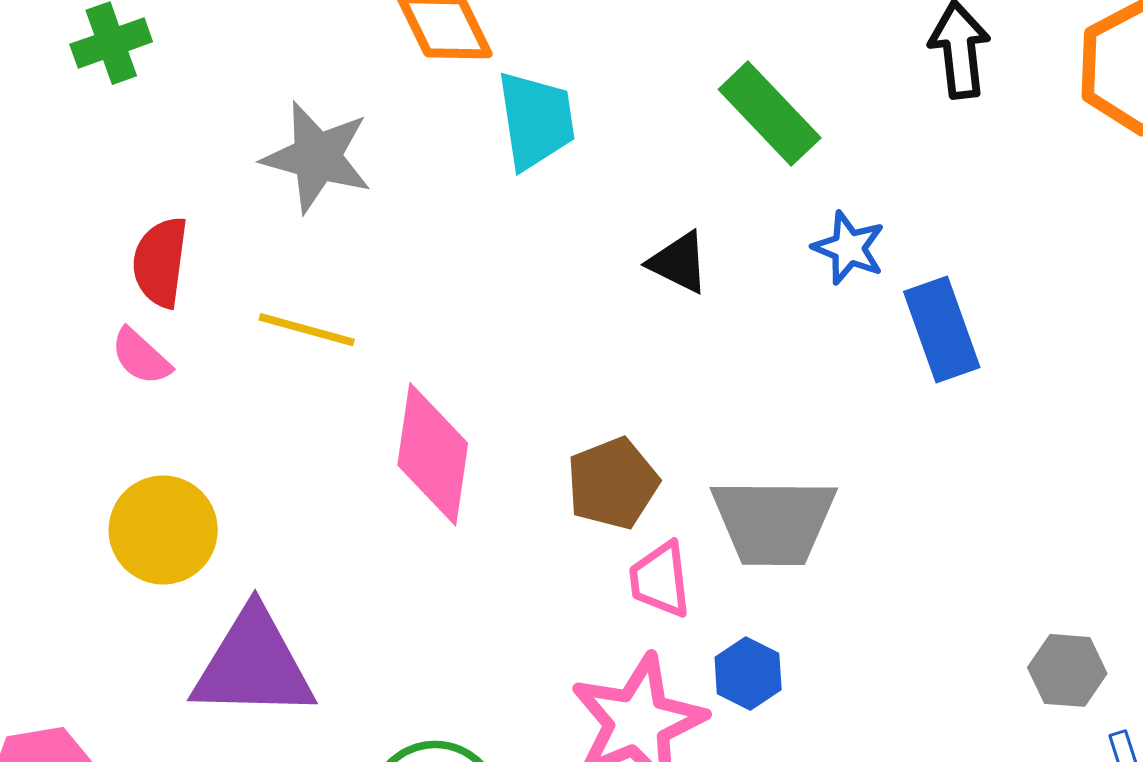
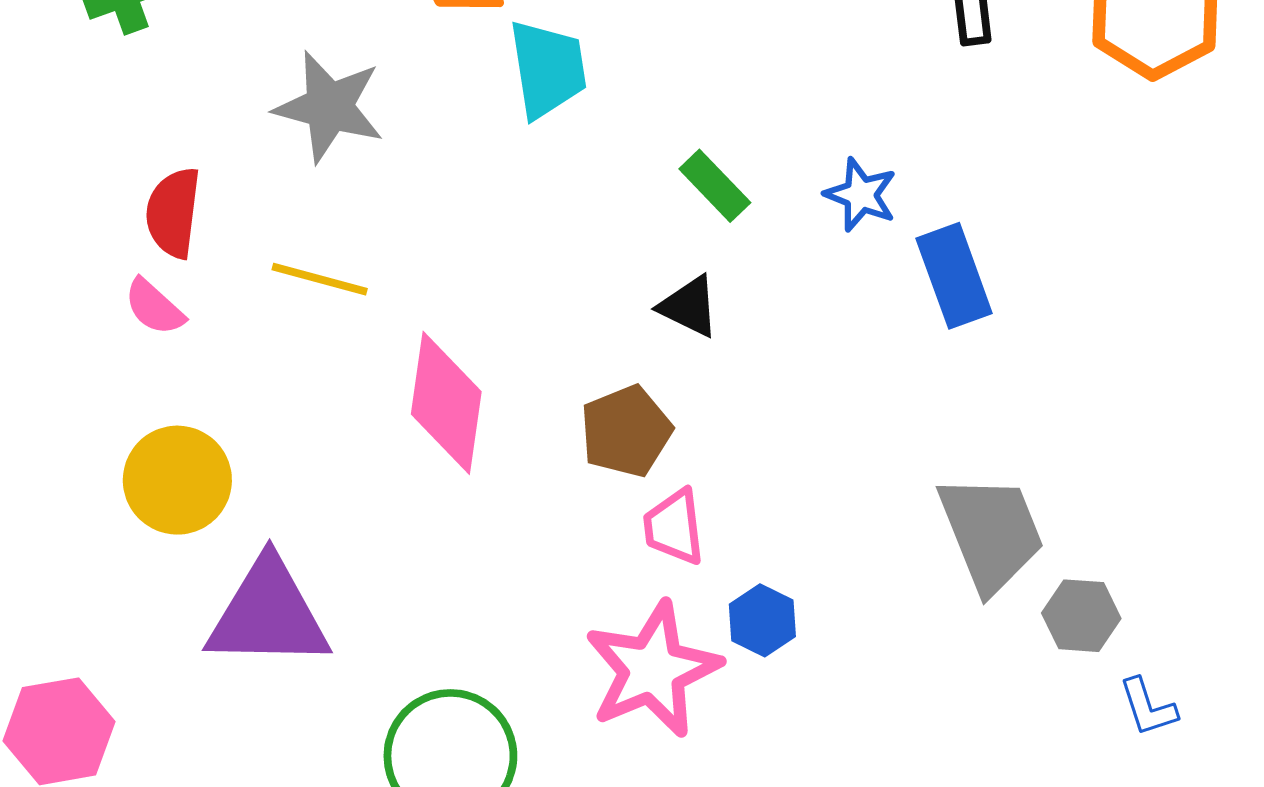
green rectangle: (770, 114) -> (715, 186), moved, size x0.7
black triangle: (679, 262) -> (689, 306), moved
gray trapezoid: (774, 522) -> (991, 533), moved, turned -112

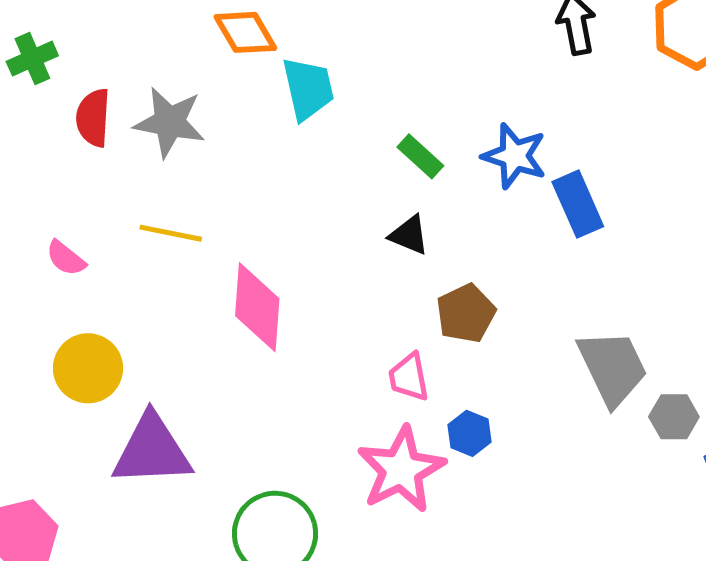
blue star: (861, 195) -> (514, 156), size x1.4
red semicircle: (173, 213) -> (93, 118), moved
brown pentagon: (626, 431) -> (466, 313), moved

